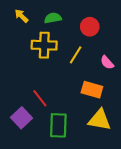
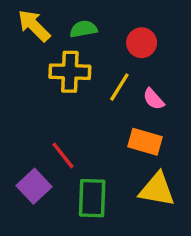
yellow arrow: (21, 16) -> (34, 26), size x1.5
pink semicircle: (107, 62) -> (154, 99), moved

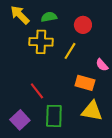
pink semicircle: (154, 99) -> (102, 65), moved
purple square: (34, 186) -> (20, 120), moved

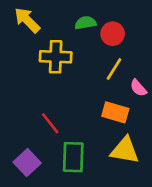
green semicircle: (49, 17) -> (85, 23), moved
yellow line: (70, 51) -> (114, 69), moved

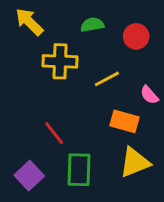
red circle: (113, 34) -> (136, 36), moved
yellow line: (114, 69) -> (107, 79), moved, turned 30
yellow triangle: (125, 150) -> (135, 162), turned -32

